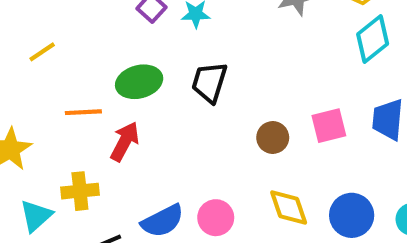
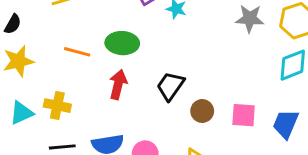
black trapezoid: (209, 82) -> (170, 86), moved
red arrow: (125, 142) -> (118, 84), moved, turned -32

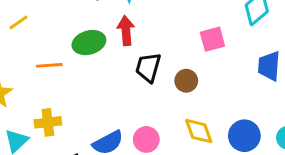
red arrow: (118, 84) -> (126, 31), moved
pink square: (244, 115) -> (212, 39), moved

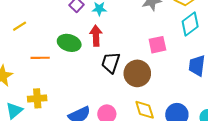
green ellipse: (89, 43) -> (69, 43), turned 30
brown circle: (186, 81) -> (137, 73), size x1.6

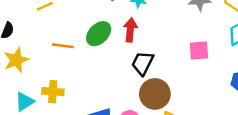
green ellipse: (69, 43) -> (99, 34), turned -70
brown circle: (137, 73) -> (155, 94), moved

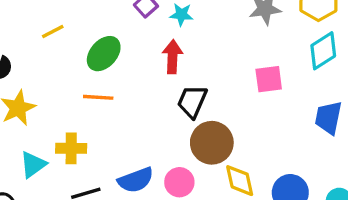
green ellipse: (99, 34) -> (104, 54), moved
orange line: (63, 46) -> (98, 97), moved

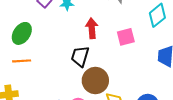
red arrow: (173, 57) -> (92, 28), moved

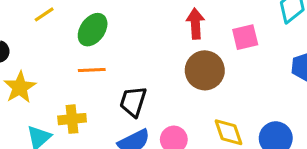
black trapezoid: (80, 56) -> (133, 102), moved
brown circle: (95, 81) -> (205, 70), moved

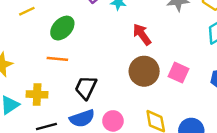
red arrow: (195, 24) -> (142, 34), turned -40
pink square: (245, 37) -> (179, 73), moved, turned 30

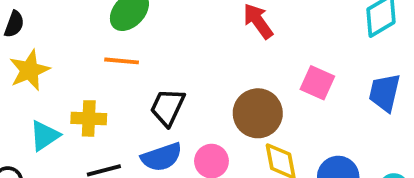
brown circle: (144, 71) -> (258, 113), moved

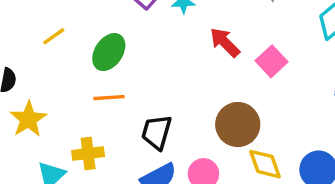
pink square: (317, 83) -> (272, 61), moved, turned 32

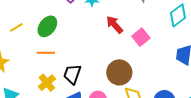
yellow line: (54, 36) -> (16, 27), moved
yellow cross: (88, 153) -> (47, 83), moved, turned -36

